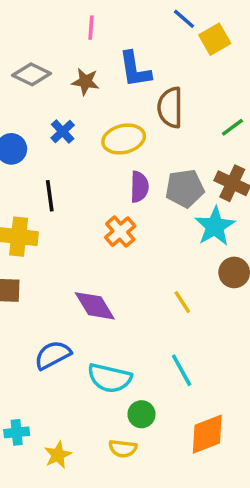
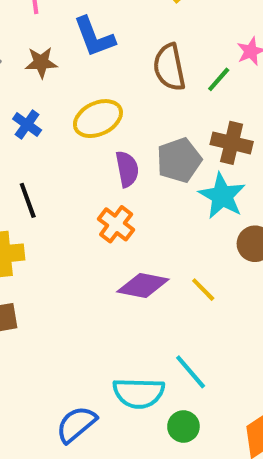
brown semicircle: (170, 107) -> (169, 67), moved
purple diamond: (95, 306) -> (143, 285), moved, turned -36
blue semicircle: (53, 355) -> (76, 424), moved
cyan line: (182, 370) -> (191, 372), moved

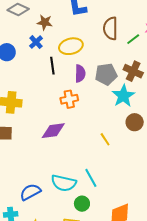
brown star: (41, 63) -> (45, 22), moved
black line: (28, 200) -> (52, 66), moved
orange cross: (116, 224) -> (69, 99), turned 30
purple diamond: (143, 285) -> (53, 131), moved, turned -30

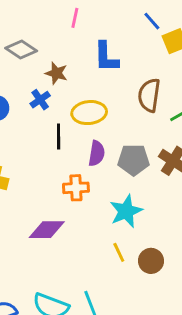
cyan star: (123, 96) -> (126, 211), moved
brown circle: (135, 122) -> (151, 261), moved

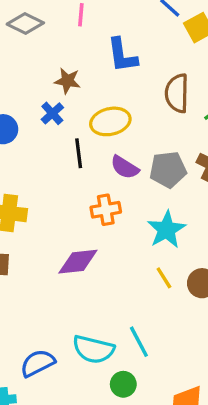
gray diamond: (21, 49) -> (25, 24), moved
purple semicircle: (97, 153) -> (125, 167), turned 120

